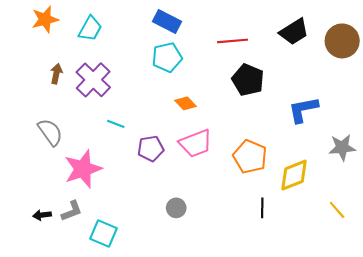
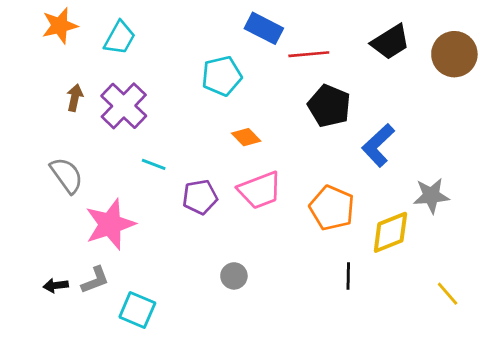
blue rectangle: (167, 21) -> (264, 28), moved
blue L-shape: (303, 110) -> (378, 145), moved, turned -32
gray star: (342, 147) -> (431, 196), moved
yellow line: (337, 210) -> (448, 294), moved

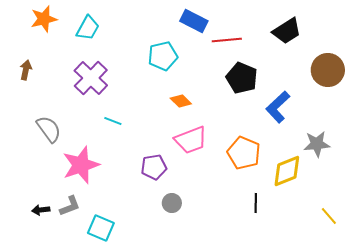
brown circle: (454, 54) -> (328, 70), moved
brown arrow: (75, 98) -> (26, 70), moved
purple pentagon: (200, 197) -> (154, 167), moved

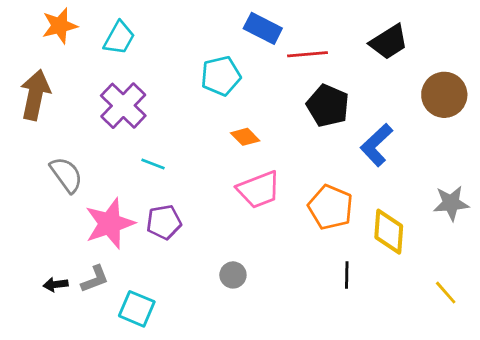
brown arrow: (26, 70) -> (35, 95), size x1.8
gray star: (317, 144) -> (451, 203), moved
purple pentagon: (154, 167) -> (164, 222), moved
yellow diamond: (287, 171) -> (389, 232), turned -64

